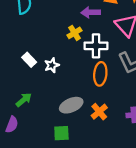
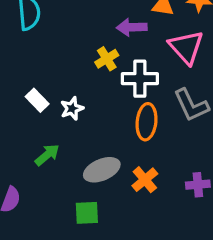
green arrow: (24, 100) -> (47, 155), moved

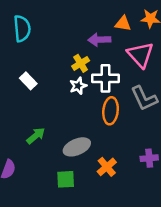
white rectangle: (37, 100) -> (28, 81), moved
white star: (72, 108) -> (78, 86), moved
orange cross: (145, 180) -> (107, 167), moved

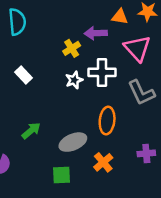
yellow cross: (81, 63) -> (72, 48), moved
orange ellipse: (111, 111) -> (107, 121), moved

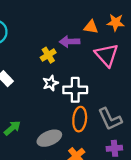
white cross: (102, 72) -> (75, 90), moved
gray L-shape: (141, 93) -> (110, 119), moved

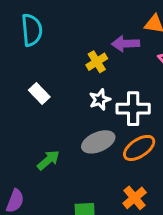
orange ellipse: (80, 119) -> (139, 148), turned 50
gray ellipse: (49, 138) -> (98, 142), moved

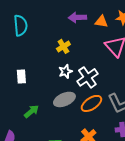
purple arrow: (125, 44) -> (77, 17), moved
white rectangle: (39, 94) -> (21, 76), moved, turned 40
white cross: (133, 109) -> (87, 77), turned -35

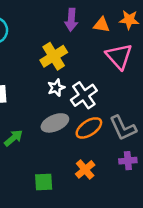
purple arrow: (77, 17) -> (71, 20), turned -84
yellow cross: (63, 46) -> (54, 56), size x1.5

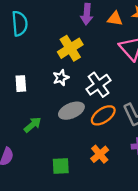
white star: (56, 88) -> (61, 78), moved

